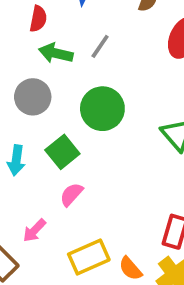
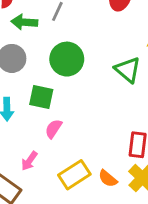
green square: (62, 152) -> (41, 97), turned -30

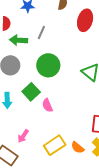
green square: (41, 97) -> (31, 92), turned 36
pink semicircle: (53, 129) -> (47, 105), moved, turned -56

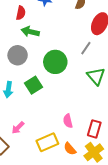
gray line: (41, 33) -> (86, 48), moved
pink semicircle: (47, 105) -> (68, 121), moved

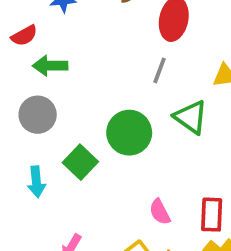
red semicircle: (21, 13) -> (24, 36), turned 64
green circle: (55, 62) -> (129, 133), moved

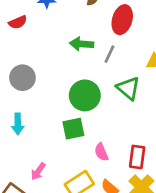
green arrow: (50, 66) -> (82, 44), moved
green square: (80, 162) -> (73, 129), moved, turned 30

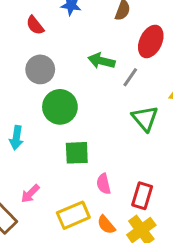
red semicircle: (18, 22) -> (35, 25), turned 66
gray circle: (22, 78) -> (40, 69), moved
green circle: (85, 95) -> (60, 107), moved

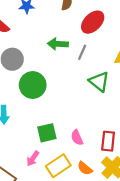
red ellipse: (151, 41) -> (93, 22), turned 30
green square: (77, 153) -> (47, 133), moved
pink arrow: (30, 194) -> (33, 159), moved

